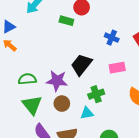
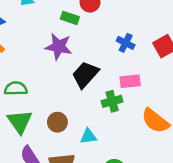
purple star: (57, 81) -> (59, 47), moved
green cross: (96, 94) -> (112, 101), moved

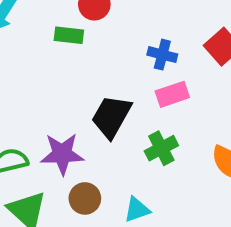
purple star: (59, 47) -> (62, 154), moved
pink rectangle: (130, 81) -> (172, 94), moved

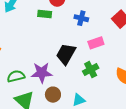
blue cross: (162, 55) -> (81, 18), moved

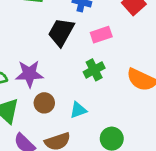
black trapezoid: (66, 54) -> (61, 32), moved

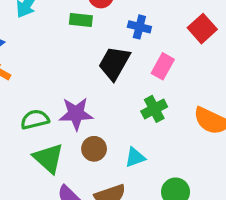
pink rectangle: (101, 35) -> (163, 66), turned -42

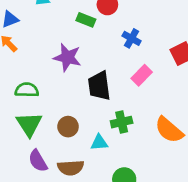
black trapezoid: (114, 63) -> (99, 86), moved, turned -52
green cross: (154, 109) -> (122, 122), moved
purple star: (76, 114) -> (67, 57), moved

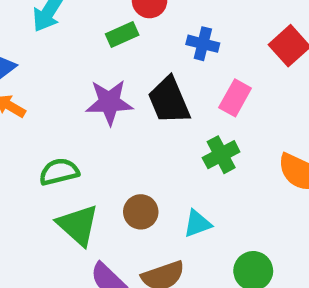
green rectangle: (86, 20) -> (122, 34), turned -30
black trapezoid: (99, 86) -> (169, 100), moved
green cross: (122, 122) -> (221, 155), moved

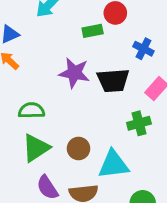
black trapezoid: (169, 100) -> (113, 80), turned -84
cyan triangle: (197, 224) -> (113, 164), size x1.6
green triangle: (78, 225) -> (36, 148), turned 32

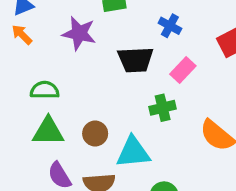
purple star: (74, 73) -> (79, 33), moved
green triangle: (36, 148) -> (48, 131), turned 32

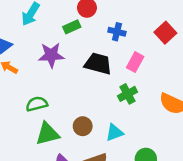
black trapezoid: (136, 60) -> (98, 64), turned -148
cyan triangle: (133, 152) -> (114, 133), size x0.7

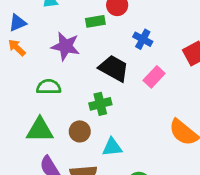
green cross: (127, 94) -> (100, 104), moved
green semicircle: (37, 104) -> (49, 87), moved

